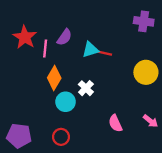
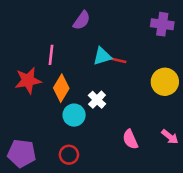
red star: (25, 37) -> (28, 80), moved, turned 30
purple semicircle: (64, 37) -> (82, 20), moved

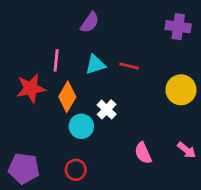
cyan triangle: (102, 56) -> (95, 65), moved

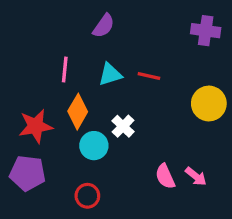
red star: (31, 88) -> (36, 126), moved
pink arrow: (187, 150) -> (196, 176), moved
purple pentagon: (24, 168) -> (28, 173), moved

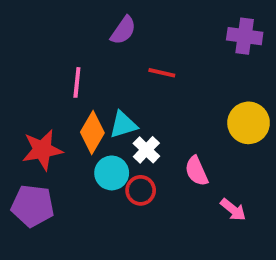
cyan triangle: (110, 74) -> (123, 125), moved
red line: (149, 76) -> (162, 73), moved
pink semicircle: (165, 176) -> (196, 171), moved
red circle: (87, 196) -> (141, 190), moved

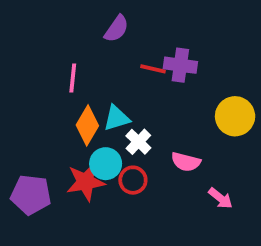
purple cross: (245, 36) -> (180, 65), moved
red star: (42, 150) -> (86, 182), moved
pink semicircle: (196, 171) -> (186, 162), turned -52

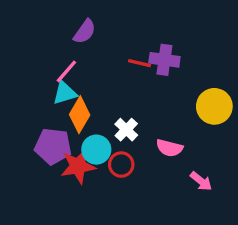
purple semicircle: (117, 29) -> (85, 32), moved
pink line: (73, 78) -> (66, 71), turned 35
cyan triangle: (117, 118) -> (65, 93), moved
purple pentagon: (31, 195) -> (53, 146), moved

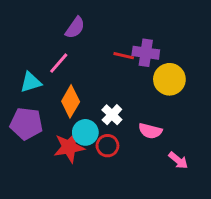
cyan triangle: (65, 93) -> (31, 82), moved
yellow circle: (214, 106) -> (169, 79), moved
purple pentagon: (53, 146) -> (26, 124), moved

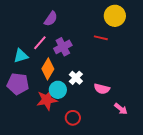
purple cross: (146, 53) -> (63, 47), moved, turned -36
red line: (124, 56) -> (101, 38), moved
yellow circle: (169, 79) -> (115, 16), moved
red circle: (107, 146) -> (73, 118), moved

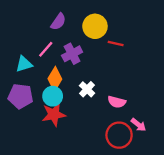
yellow circle: (115, 16) -> (95, 26), moved
cyan circle: (58, 90) -> (53, 96), moved
red circle: (73, 118) -> (119, 135), moved, size x1.5

